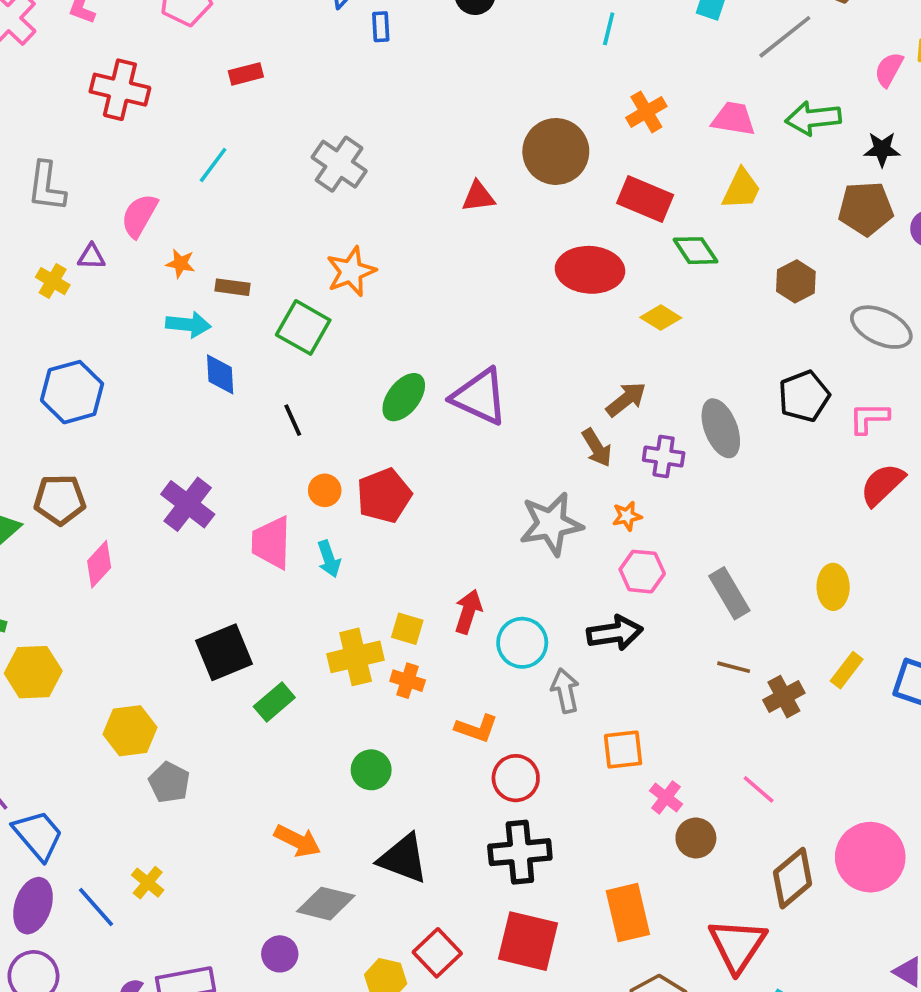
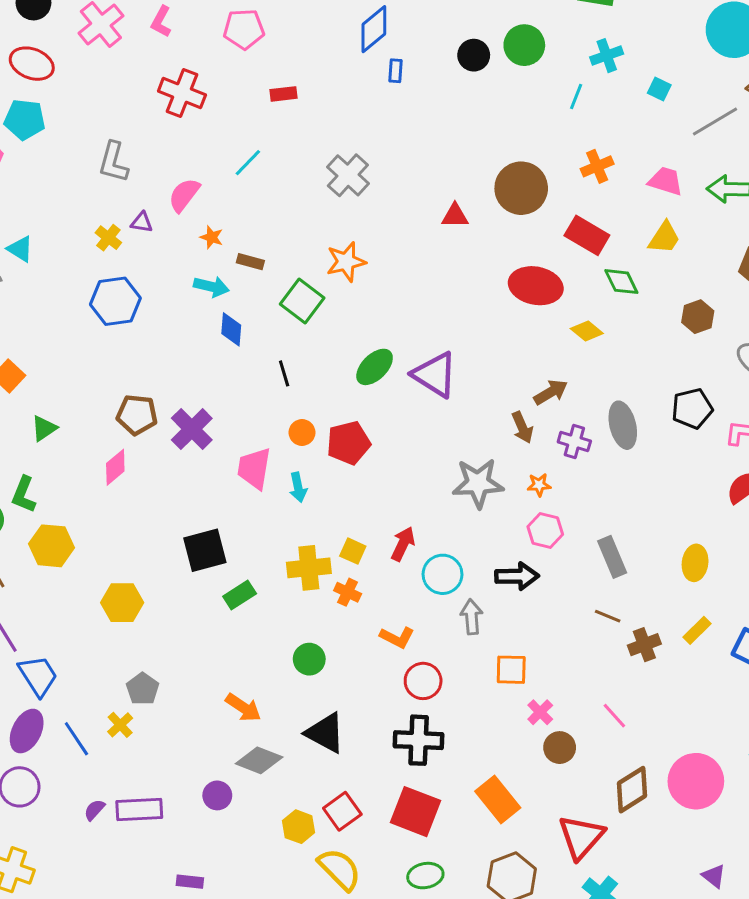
blue hexagon: (72, 392) -> (115, 301), moved
brown pentagon: (60, 500) -> (137, 415), moved
gray pentagon: (169, 782) -> (143, 689), moved
orange rectangle: (628, 913) -> (498, 799), turned -33

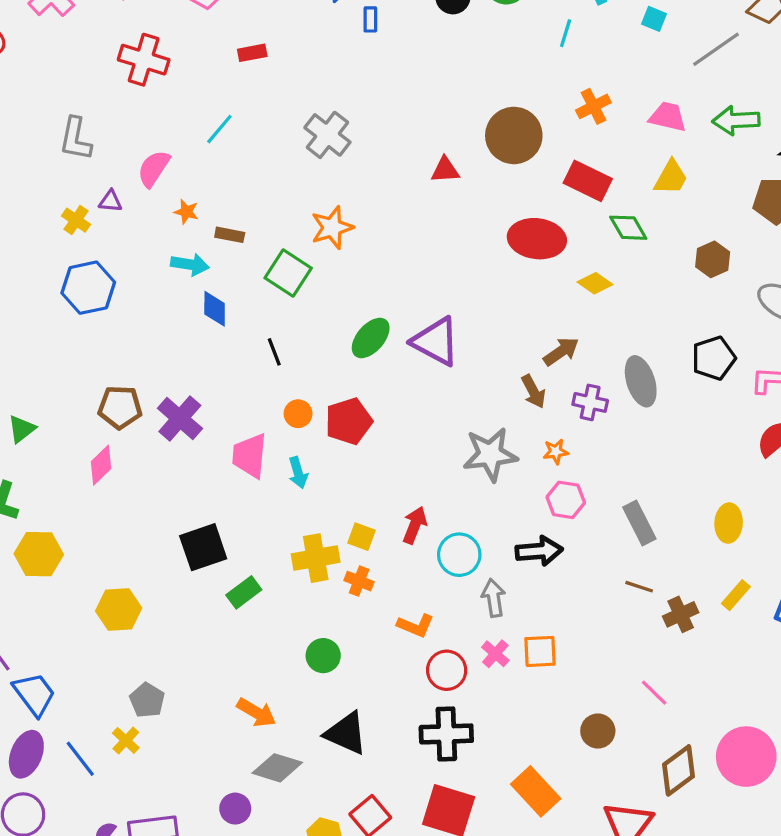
pink cross: (540, 712) -> (495, 654), moved

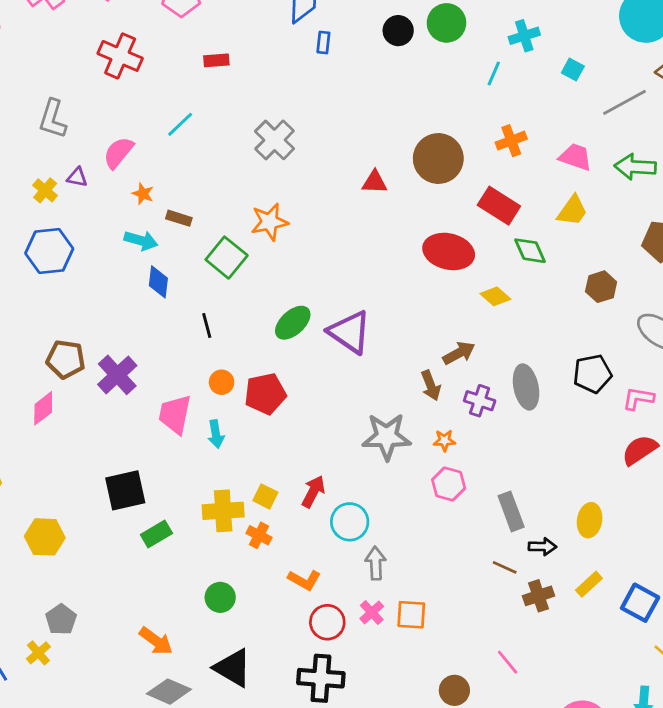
black arrow: (539, 551) -> (542, 547), moved, size x0.7

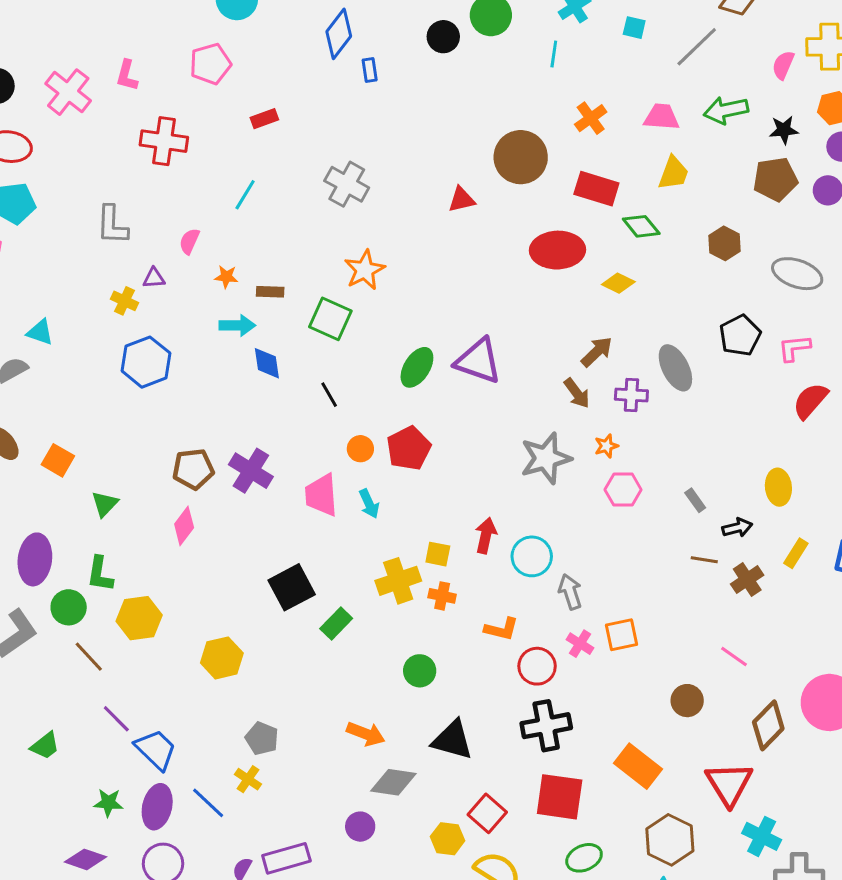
pink semicircle: (118, 153) -> (189, 241), size x0.7
gray rectangle: (511, 511) -> (695, 500), size x0.6

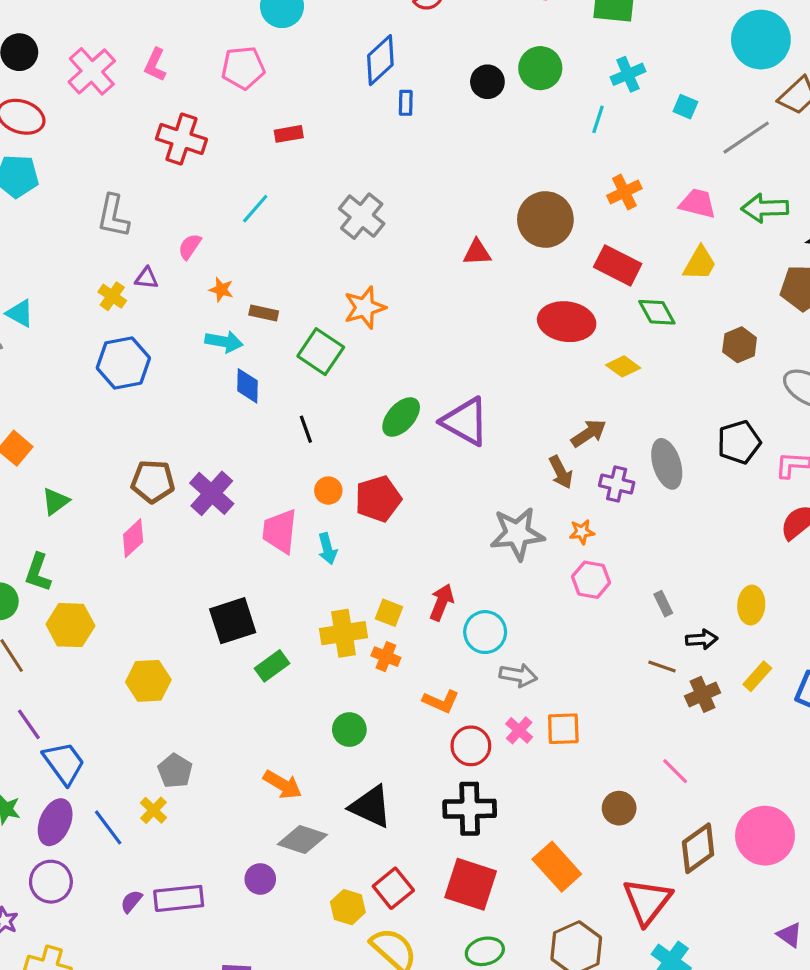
gray arrow: (570, 592) -> (518, 675), turned 108

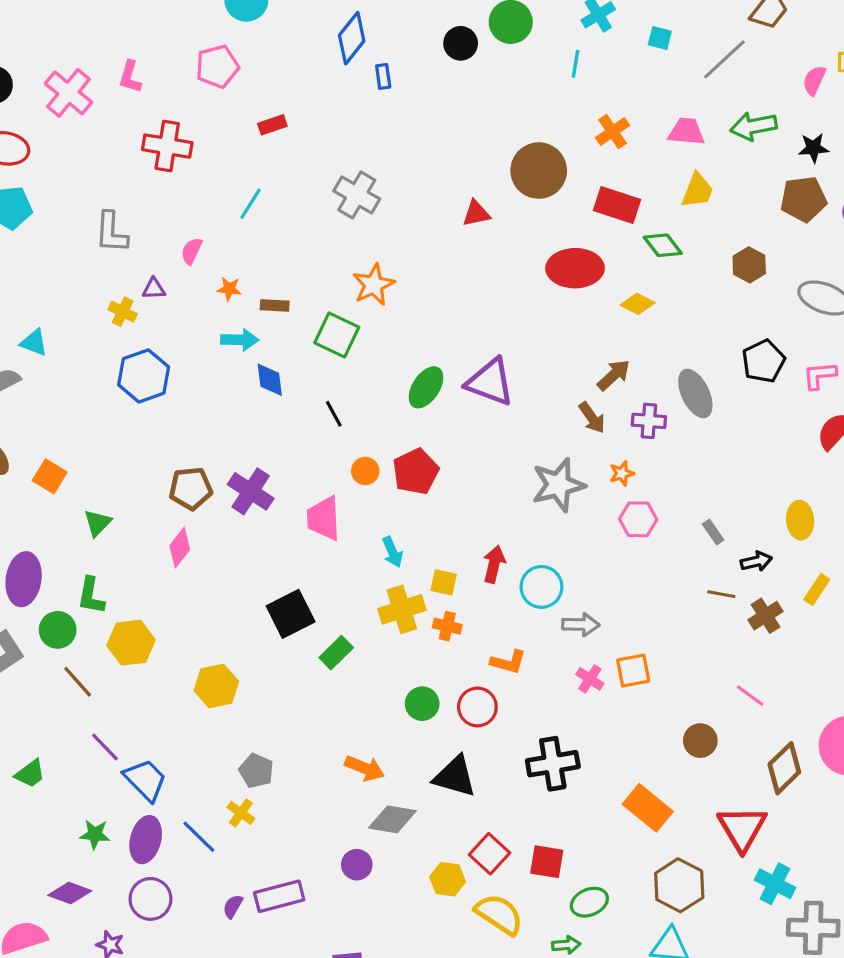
cyan arrow: (327, 549) -> (392, 552), moved
red circle: (471, 746) -> (477, 707), moved
red square: (471, 884) -> (547, 862), moved, size x0.7

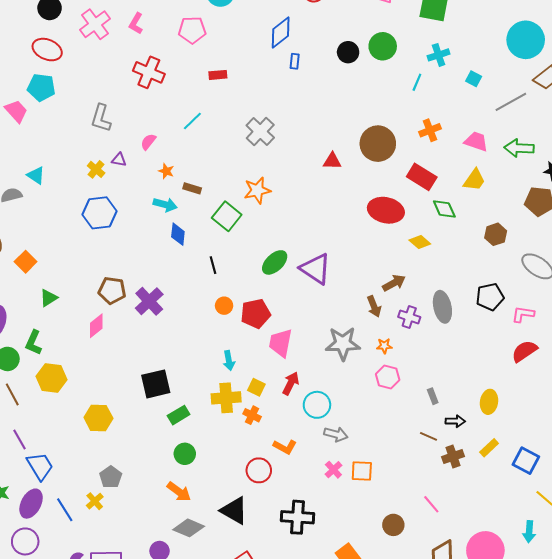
pink trapezoid: (324, 518) -> (281, 343), moved
green circle: (422, 704) -> (185, 454), moved

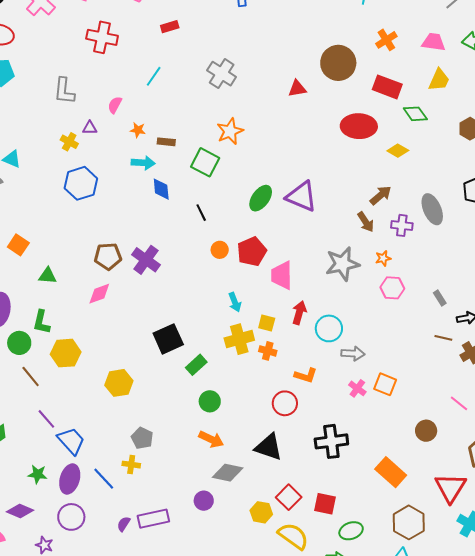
green triangle: (49, 298) -> (48, 276), turned 48
pink diamond: (96, 326) -> (99, 294), turned 30
orange square: (362, 471) -> (385, 384), turned 30
yellow cross: (95, 501) -> (131, 465), turned -30

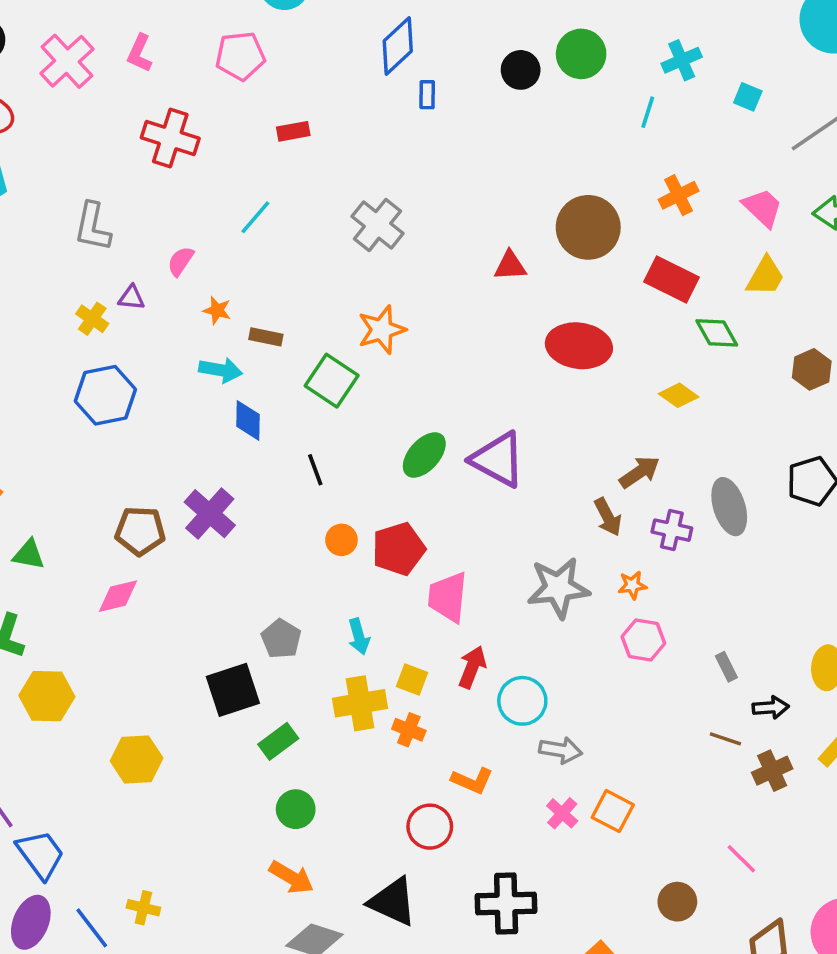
pink trapezoid: (433, 42) -> (762, 208), turned 30
red ellipse: (359, 126) -> (579, 346), moved
purple cross: (146, 260) -> (210, 514), moved
gray pentagon: (142, 438) -> (281, 639), moved

